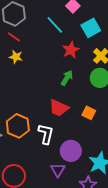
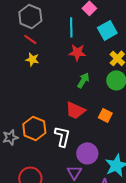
cyan line: (55, 25) -> (71, 27), turned 42
red star: (71, 50) -> (77, 52), moved, turned 30

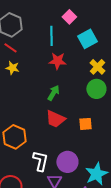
green arrow: (83, 80) -> (53, 93), moved
orange square: (105, 115) -> (85, 124), turned -32
white L-shape: (62, 136) -> (40, 161), moved

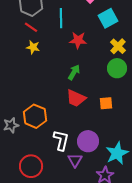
cyan line: (51, 36) -> (61, 18), moved

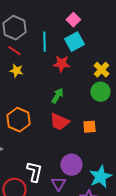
cyan square: (108, 18) -> (74, 42), moved
orange hexagon: (35, 116) -> (18, 120), moved
white L-shape: (61, 140) -> (34, 172), moved

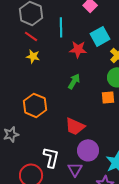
cyan square: (74, 42) -> (100, 36), moved
red trapezoid: (59, 122) -> (75, 126), moved
orange square: (89, 127) -> (108, 97), moved

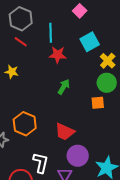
red star: (78, 49) -> (58, 55), moved
yellow star: (33, 56) -> (12, 72), moved
orange hexagon: (35, 105) -> (25, 124), moved

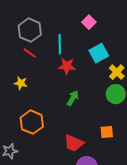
orange square: (98, 103) -> (107, 132), moved
orange hexagon: (25, 124) -> (32, 122), moved

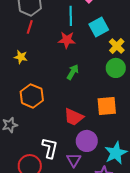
cyan line: (60, 44) -> (71, 16), moved
red line: (30, 53) -> (30, 27), turned 72
orange square: (107, 132) -> (107, 106), size x1.5

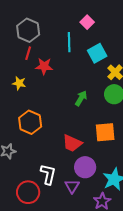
red star: (67, 40) -> (44, 66), moved
green arrow: (73, 72) -> (81, 98), moved

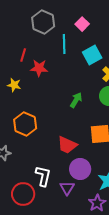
gray hexagon: (28, 30) -> (43, 22), moved

